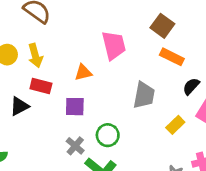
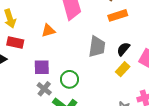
orange rectangle: (172, 57) -> (118, 15), turned -42
black semicircle: (191, 86) -> (123, 49), moved
purple square: (75, 107) -> (42, 67), moved

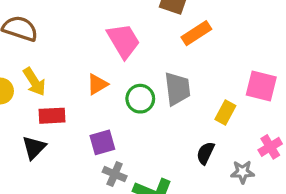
black semicircle: (123, 49) -> (205, 153), moved
green circle: (69, 79) -> (140, 99), moved

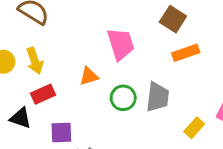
red rectangle: (52, 116) -> (43, 94), turned -35
purple square: (102, 142) -> (61, 133), moved
black triangle: (34, 148) -> (21, 118), turned 50

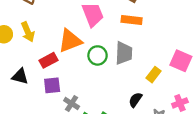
orange rectangle: (186, 53) -> (132, 20), moved, turned 30
orange triangle: (89, 76) -> (70, 41), size x1.6
red rectangle: (43, 94) -> (48, 60), moved

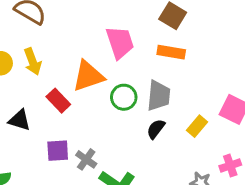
red rectangle: (48, 60) -> (58, 101), turned 72
purple square: (52, 85) -> (58, 151), moved
black semicircle: (135, 100) -> (156, 129), moved

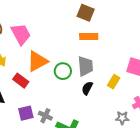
pink trapezoid: (120, 42) -> (21, 34), moved

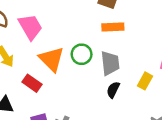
orange triangle: (37, 61) -> (52, 59), turned -45
green circle: (63, 71) -> (82, 54), moved

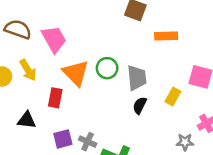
orange rectangle: (113, 27) -> (166, 36), moved
red rectangle: (32, 83) -> (55, 98), turned 66

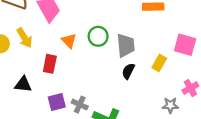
orange triangle: (76, 73) -> (69, 41), size x0.6

